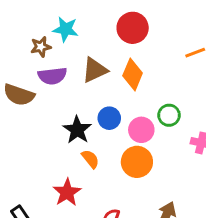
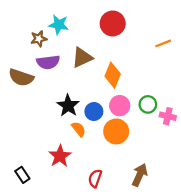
orange diamond: (133, 74) -> (113, 75), moved
green circle: (169, 115) -> (148, 104), moved
blue circle: (109, 118) -> (94, 111), moved

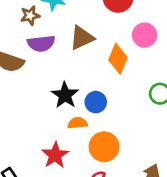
pink circle: (120, 106) -> (145, 35), moved
orange semicircle: (79, 129) -> (78, 123), turned -56
orange circle: (116, 131) -> (104, 147), moved

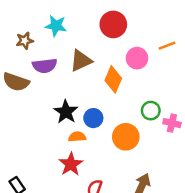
brown star: (30, 16) -> (25, 41), moved
orange circle: (104, 147) -> (126, 137), moved
red star: (55, 155) -> (71, 164), moved

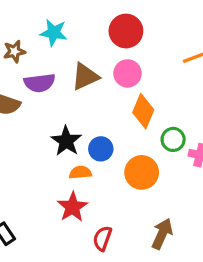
pink circle: (137, 58) -> (128, 73), moved
orange diamond: (113, 79) -> (143, 111), moved

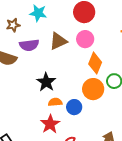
blue circle: (101, 149) -> (74, 107), moved
orange circle: (142, 172) -> (93, 89), moved

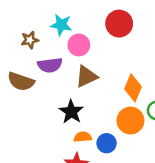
pink circle: (85, 39) -> (79, 45), moved
brown triangle: (58, 41) -> (86, 76), moved

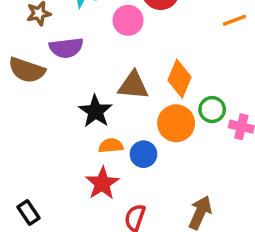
pink circle: (79, 45) -> (128, 20), moved
brown triangle: (86, 76) -> (133, 85), moved, turned 30

